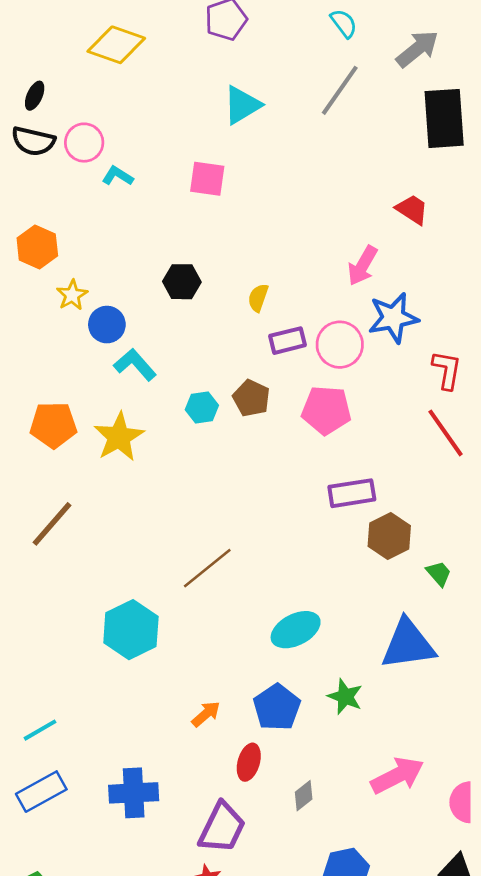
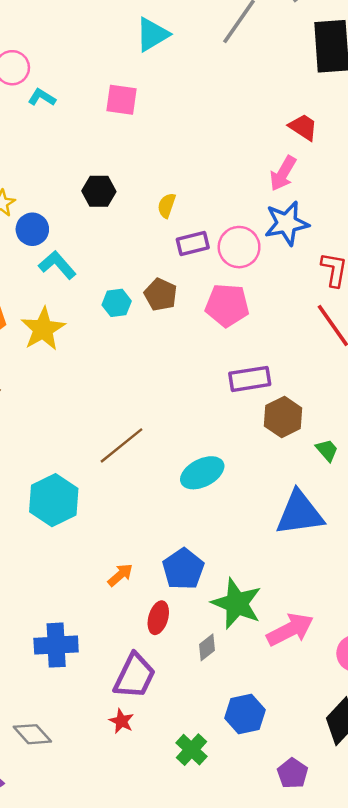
pink arrow: (362, 266) -> (283, 173), moved
cyan ellipse: (296, 630) -> (202, 473), moved
green star: (345, 697) -> (237, 603), moved, size x1.6

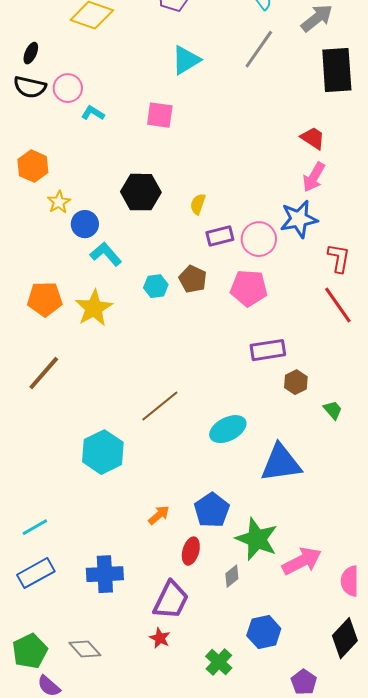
pink arrow: (283, 173) -> (314, 177), moved
black hexagon: (99, 191) -> (141, 192), size x1.4
brown hexagon: (283, 417) -> (296, 382), size x0.7
blue triangle: (300, 513) -> (281, 463), moved

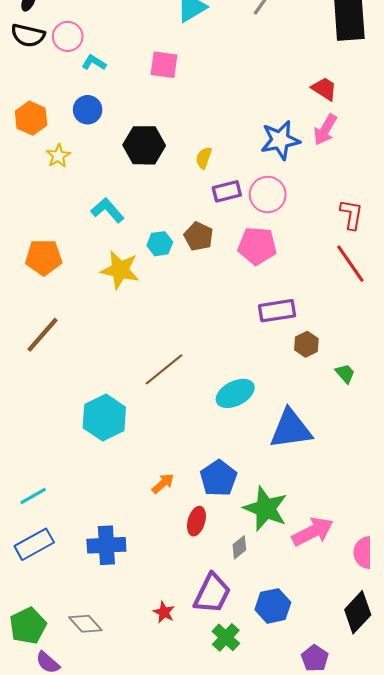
blue star: (299, 219) -> (280, 140), moved
blue circle: (85, 224) -> (88, 110), moved
yellow star: (94, 308) -> (120, 270), moved, turned -30
purple trapezoid: (171, 600) -> (212, 593), moved

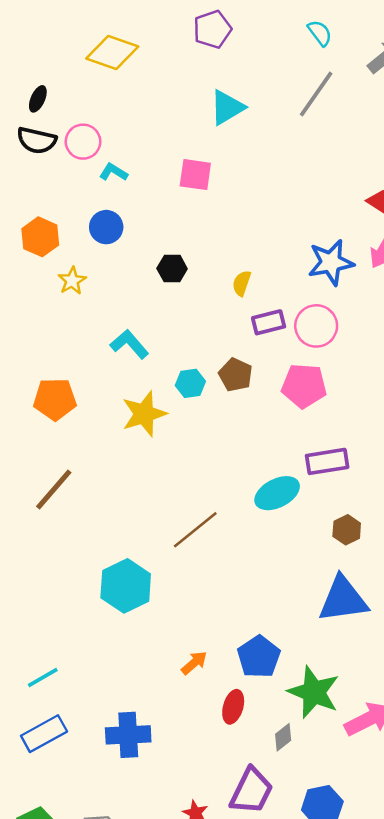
black hexagon: (144, 145) -> (172, 269), size x0.6
yellow star: (120, 270) -> (144, 414), turned -30
brown hexagon: (306, 344) -> (347, 530), moved
cyan ellipse: (235, 393) -> (277, 493), moved

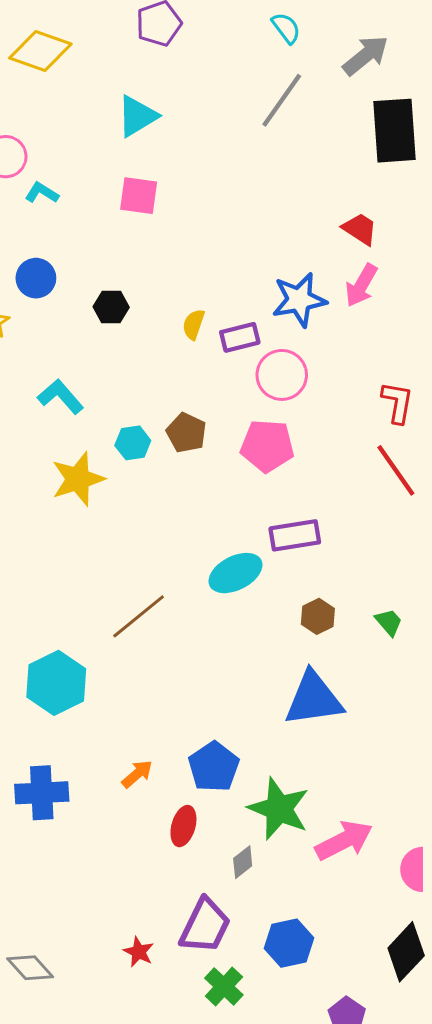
cyan triangle: (227, 107) -> (137, 116), moved
blue circle: (106, 227) -> (36, 278), moved
purple rectangle: (269, 322) -> (240, 337), moved
blue cross: (128, 735) -> (42, 793), moved

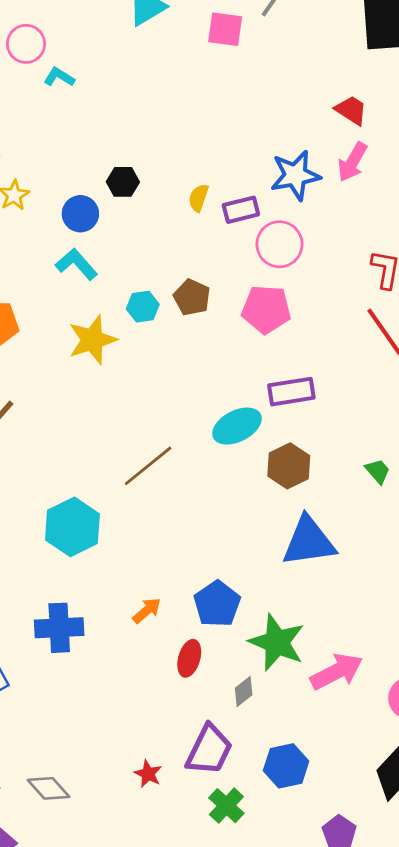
pink square: (139, 196) -> (225, 29), moved
blue circle: (36, 278) -> (80, 214), moved
brown hexagon: (318, 616) -> (289, 466), moved, size x1.4

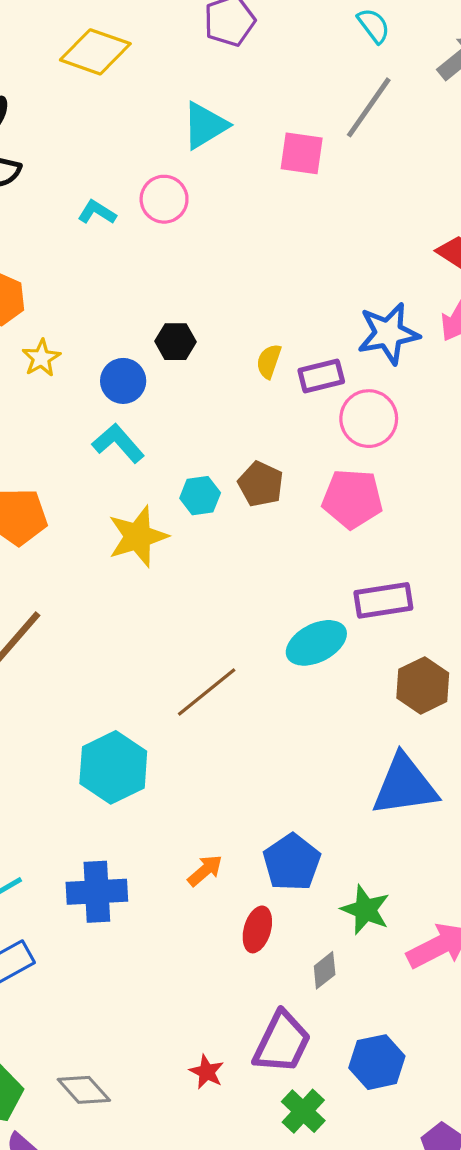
pink circle: (26, 44) -> (164, 199), moved
brown hexagon: (289, 466) -> (423, 685), moved
green star: (277, 642) -> (365, 910), size x0.7

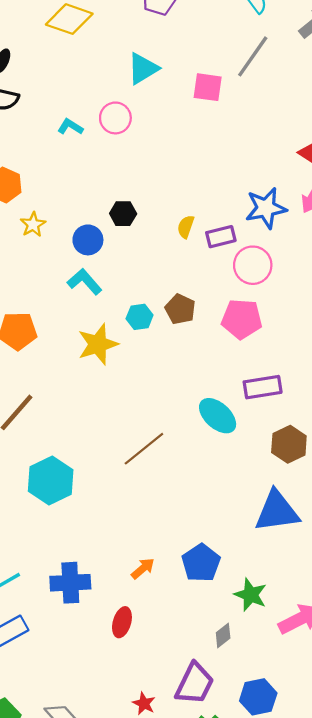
cyan ellipse: (316, 643) -> (218, 416), turned 69
cyan hexagon: (113, 767) -> (51, 481), moved
red ellipse: (257, 929) -> (122, 622), moved

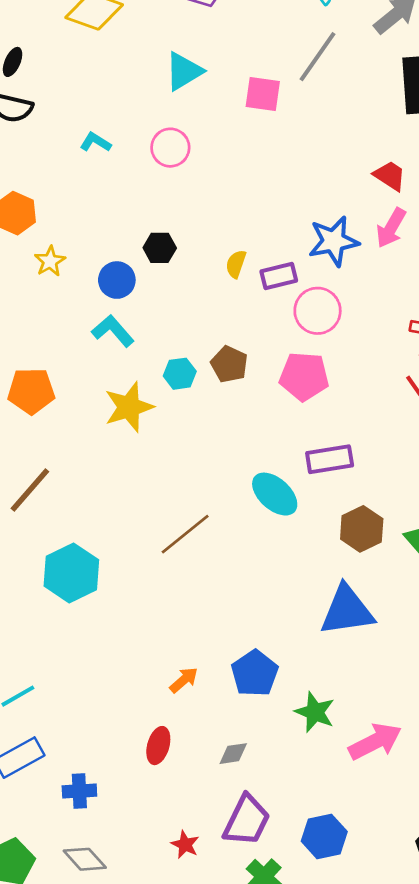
pink circle: (115, 118) -> (170, 148), moved
blue cross: (70, 583) -> (79, 791), moved, size x0.7
gray diamond: (223, 635) -> (233, 754), moved, turned 30

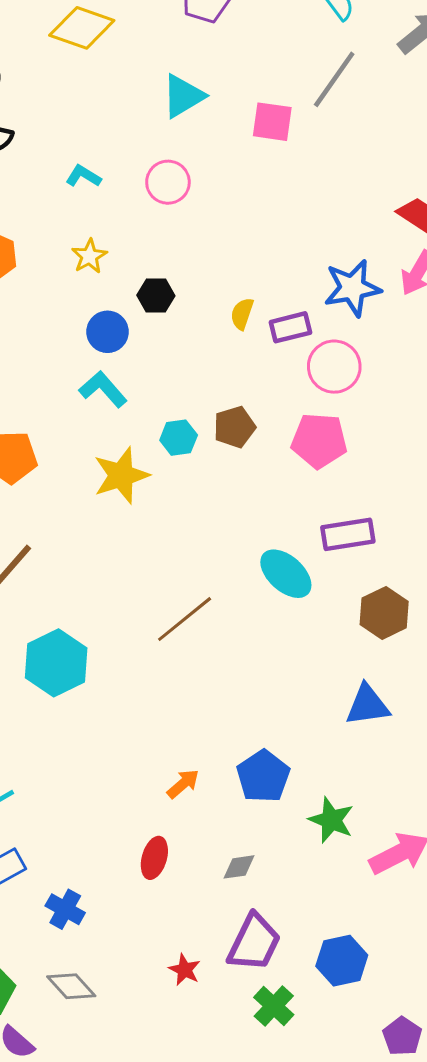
yellow star: (50, 261) -> (89, 256), moved
brown pentagon: (229, 364) -> (234, 427), turned 30
blue triangle: (347, 610) -> (368, 705), size x0.7
blue cross: (79, 791) -> (65, 909), turned 32

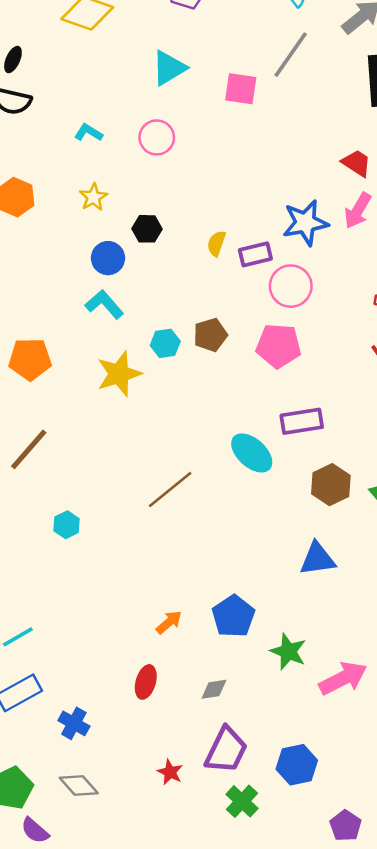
cyan hexagon: (56, 663) -> (67, 525), size x0.5

